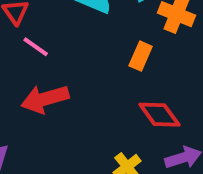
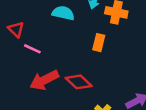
red diamond: (159, 115) -> (79, 82), moved

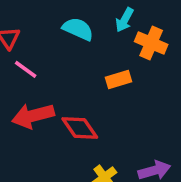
orange rectangle: (99, 43) -> (118, 80), turned 48

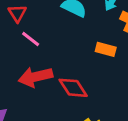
orange rectangle: (118, 80) -> (106, 49), turned 30

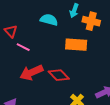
orange rectangle: (106, 49) -> (76, 45), size x1.5

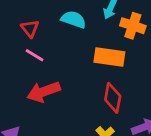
red triangle: (11, 31) -> (30, 29), moved
red diamond: (59, 75) -> (113, 98), moved, turned 50

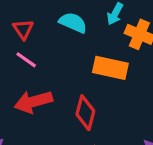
red diamond: (113, 98) -> (85, 113), moved

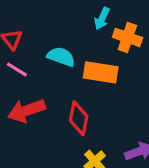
cyan semicircle: (73, 23) -> (61, 57), moved

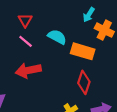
red diamond: (79, 118) -> (84, 82), moved

